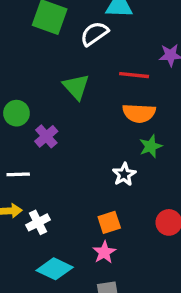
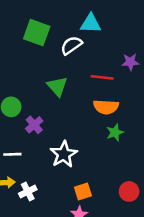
white star: (124, 174) -> (64, 154), moved, size x1.5

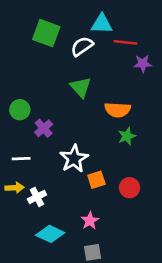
red line: (102, 77) -> (126, 42), moved
green triangle: (57, 86) -> (81, 87), moved
orange square: (83, 191) -> (96, 180), moved
red circle: (129, 191) -> (129, 188), moved

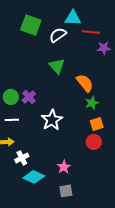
green circle: (20, 110) -> (11, 97), moved
orange semicircle: (118, 110) -> (85, 83), turned -132
orange square: (96, 180) -> (97, 124), moved
white cross: (37, 197) -> (22, 158), moved

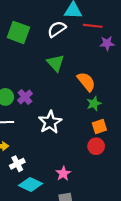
green square: (31, 25) -> (18, 32), moved

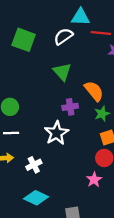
purple cross: (25, 97) -> (70, 107), moved, turned 32
white cross: (17, 164) -> (34, 165), moved
pink star: (63, 174) -> (94, 180), moved

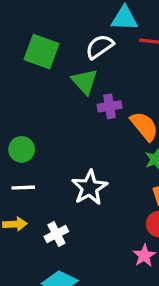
green triangle: (62, 72) -> (85, 81), moved
purple cross: (70, 107) -> (109, 106), moved

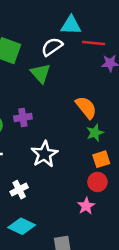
purple cross: (109, 106) -> (23, 118), moved

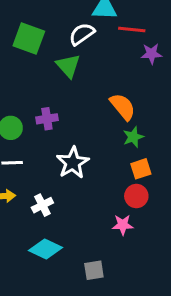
pink star: (86, 206) -> (123, 225), turned 30

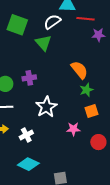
red circle: (136, 196) -> (98, 142), moved
pink star: (123, 225) -> (73, 129), moved

